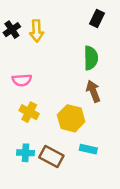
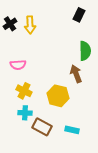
green semicircle: (91, 58) -> (85, 51), moved
cyan rectangle: (88, 149) -> (72, 130), moved
cyan cross: (25, 153) -> (25, 113), moved

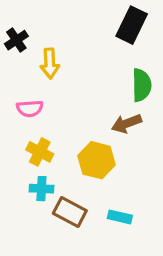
black rectangle: (79, 15) -> (132, 25), size x1.5
yellow arrow: (30, 25) -> (50, 63), moved
brown arrow: (76, 74) -> (127, 124), turned -90

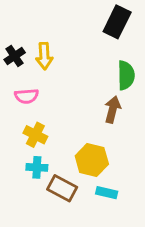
black cross: (16, 40) -> (15, 56), moved
brown arrow: (127, 124) -> (113, 110), turned 125
yellow hexagon: (97, 160) -> (92, 160), moved

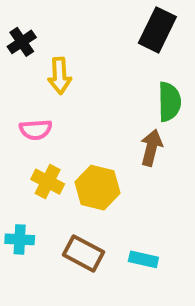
black cross: (15, 56) -> (22, 42), moved
yellow hexagon: (92, 160) -> (98, 188), moved
cyan cross: (37, 167) -> (20, 239), moved

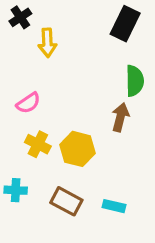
black cross: (22, 42) -> (20, 17), moved
yellow arrow: (60, 76) -> (47, 43), moved
pink semicircle: (36, 130) -> (28, 103), turned -30

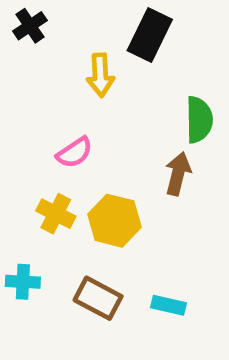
black rectangle: (125, 24) -> (150, 35), moved
yellow arrow: (47, 43) -> (100, 75), moved
pink semicircle: (28, 103) -> (75, 153), moved

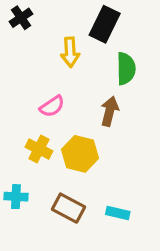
green semicircle: (199, 120) -> (126, 69), moved
brown arrow: (178, 174) -> (110, 111), moved

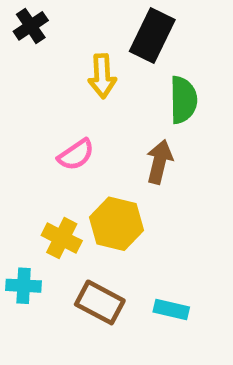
yellow cross: (39, 149) -> (62, 238), moved

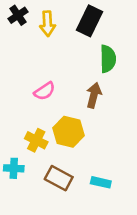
yellow arrow: (102, 76) -> (47, 24), moved

